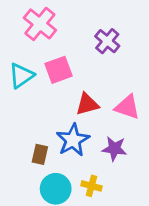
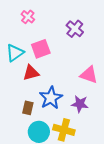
pink cross: (40, 24) -> (28, 17), size x0.6
red triangle: (87, 104) -> (31, 73), moved
yellow cross: (91, 186) -> (64, 130), size x1.5

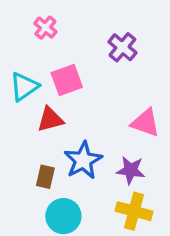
yellow cross: (64, 130) -> (134, 211), moved

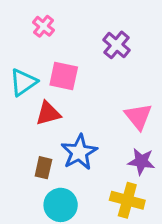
pink square: (67, 80) -> (64, 76), turned 32
pink triangle: (145, 123) -> (138, 116), turned 32
purple star: (131, 170) -> (141, 161), moved

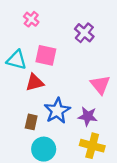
cyan triangle: (23, 82) -> (17, 60), turned 50
purple star: (141, 161) -> (88, 116), moved

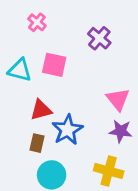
red triangle: (35, 82) -> (41, 110), moved
purple star: (88, 116) -> (121, 131), moved

